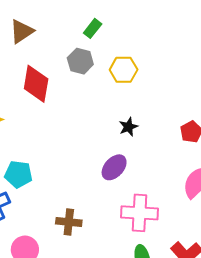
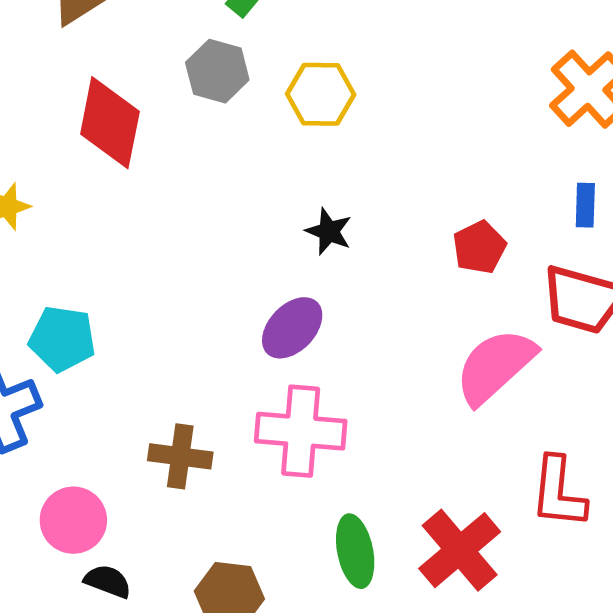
black star: (128, 127) -> (329, 231), turned -30
pink cross: (140, 213) -> (301, 431), moved

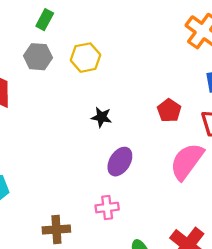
purple ellipse: (292, 328) -> (120, 162), moved
pink cross: (301, 431) -> (107, 208), size x0.6

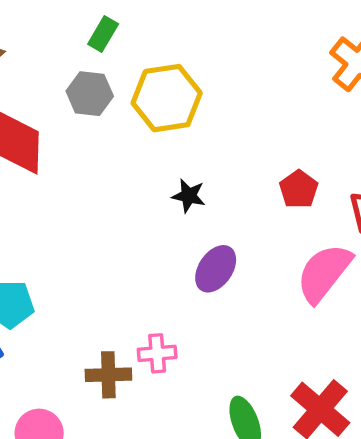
yellow hexagon: (85, 58) -> (167, 98), size x1.4
pink cross: (107, 208) -> (157, 353), moved

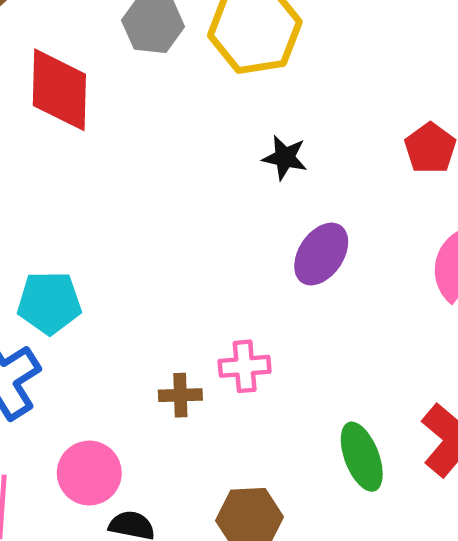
brown cross: (108, 375) -> (180, 395), size x0.7

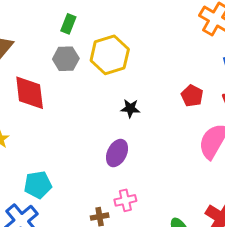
purple ellipse: (321, 254) -> (117, 153), moved

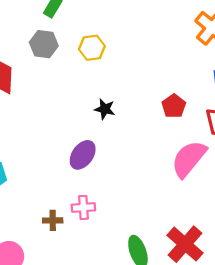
yellow hexagon: (110, 55) -> (92, 48), size x0.6

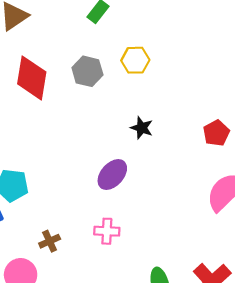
gray hexagon: (44, 44) -> (87, 71), moved
brown cross: (53, 220) -> (50, 241), moved, turned -30

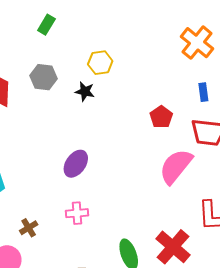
yellow hexagon: (135, 60) -> (100, 63), moved
black star: (142, 128) -> (85, 91), moved

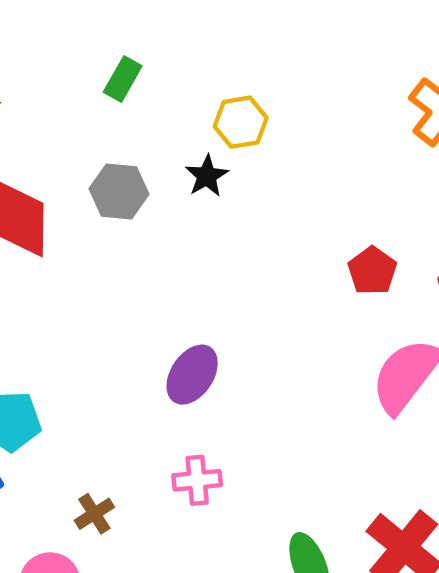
yellow hexagon: (100, 63) -> (241, 122), moved
black star: (85, 91) -> (207, 176), moved, turned 30

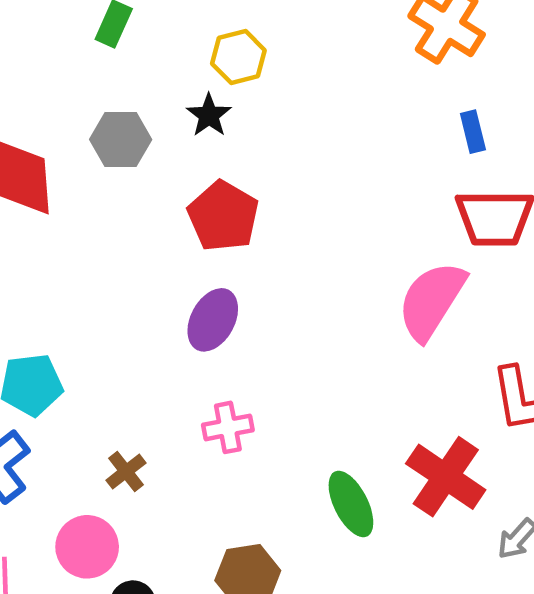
red pentagon: (372, 271) -> (223, 216), moved, size x1.4

